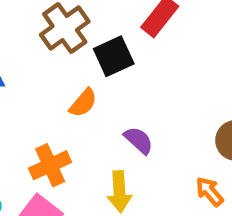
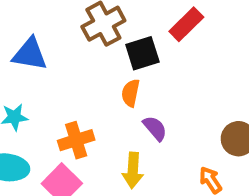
orange semicircle: (83, 103) -> (131, 93), moved, turned 144

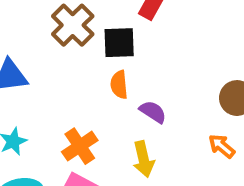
black square: (142, 53) -> (119, 43), turned 32

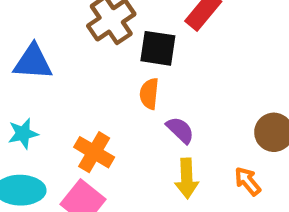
orange cross: (80, 146) -> (94, 152), turned -36
yellow arrow: (144, 159) -> (187, 178), moved

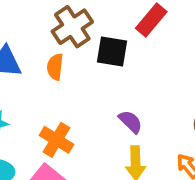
orange semicircle: (149, 94) -> (55, 67), moved

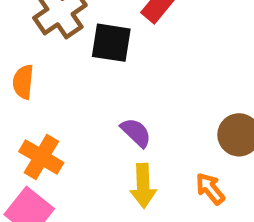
orange semicircle: (55, 67) -> (23, 82), moved

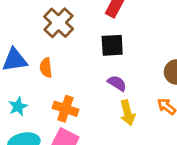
black square: (111, 43) -> (112, 45), moved

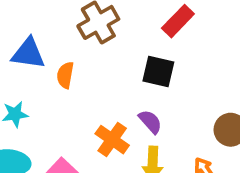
orange cross: (65, 109) -> (112, 140), moved

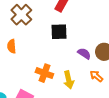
purple semicircle: (150, 122) -> (84, 54), moved

